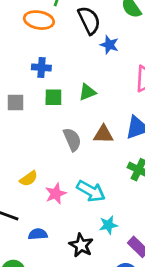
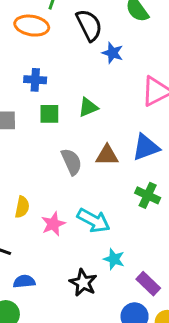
yellow semicircle: (29, 179) -> (22, 207), turned -42
cyan star: (108, 225) -> (114, 259), turned 30
blue semicircle: (38, 234) -> (24, 281), moved

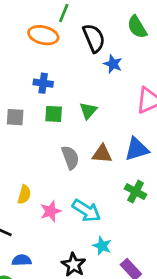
green triangle: (88, 107) -> (88, 111), turned -30

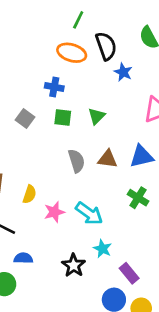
orange ellipse: (43, 35) -> (72, 53), moved
gray square: (15, 117) -> (25, 118), turned 30

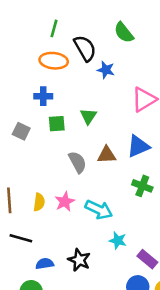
pink star: (54, 212) -> (65, 202), moved
black star: (74, 265) -> (79, 260), moved

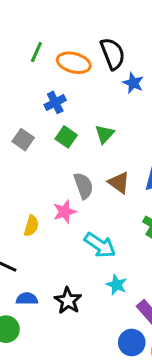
green line: (54, 28) -> (36, 52), moved
blue cross: (43, 96) -> (55, 102), turned -36
green square: (57, 124) -> (66, 137), turned 30
brown triangle: (107, 155) -> (119, 183), turned 30
pink star: (65, 202) -> (65, 212), moved

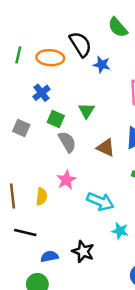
gray semicircle: (83, 186) -> (67, 142), moved

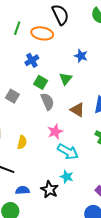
black semicircle: (80, 44) -> (60, 15), moved
blue star: (102, 65) -> (81, 56), moved
gray square: (21, 128) -> (12, 96), moved
pink star: (66, 180) -> (55, 132), moved
cyan star: (120, 231) -> (67, 177), moved

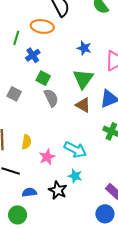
green line: (17, 28) -> (16, 38), moved
green triangle: (66, 79) -> (83, 79), moved, size x1.5
pink star: (55, 132) -> (47, 157), moved

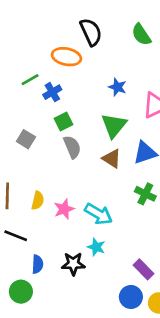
green line: (16, 38) -> (30, 80), moved, turned 40
green square: (43, 78) -> (64, 122), turned 32
pink star: (47, 157) -> (64, 209), moved
black star: (58, 190) -> (73, 264), turned -30
blue semicircle: (29, 192) -> (38, 264), turned 96

